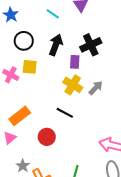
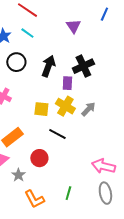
cyan line: (53, 14) -> (27, 33), moved
yellow square: (30, 67) -> (41, 109), moved
gray star: (23, 166) -> (18, 175), moved

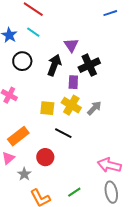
blue line: (104, 14) -> (110, 13), turned 48
purple triangle: (73, 26) -> (71, 45), moved
green line: (68, 193) -> (74, 192), turned 40

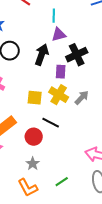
cyan line: (33, 32) -> (54, 16), moved, turned 56
purple triangle: (71, 45) -> (59, 35), turned 49
red circle: (45, 157) -> (34, 137), moved
gray star: (24, 174) -> (33, 164), moved

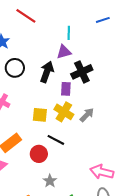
cyan line: (54, 16) -> (69, 33), moved
gray star: (33, 164) -> (50, 181), moved

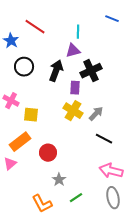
red line: (26, 16) -> (35, 27), moved
blue line: (103, 20) -> (112, 19), turned 40
yellow square: (40, 115) -> (31, 115), moved
black line: (56, 140) -> (104, 139), moved

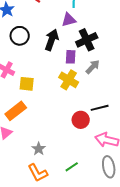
gray arrow: (96, 114) -> (93, 67), moved
black line: (104, 139) -> (100, 108), turned -42
red circle: (48, 153) -> (81, 120), moved
gray star: (59, 180) -> (39, 149), moved

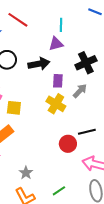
black arrow: (52, 40) -> (39, 64), turned 60
black cross: (87, 40) -> (86, 63), moved

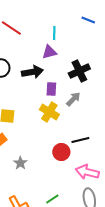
gray star: (26, 173) -> (20, 163), moved

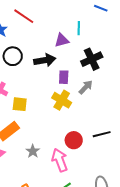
cyan line: (54, 33) -> (79, 28), moved
black line: (80, 140) -> (102, 134), moved
pink arrow: (87, 172) -> (60, 160), moved, turned 55

